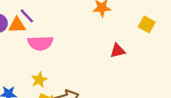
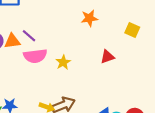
purple line: (27, 16) -> (29, 36), moved
yellow star: (39, 80) -> (63, 62), moved

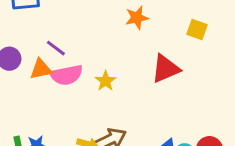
orange triangle: (12, 41) -> (41, 69), moved
red triangle: (107, 57) -> (166, 69), size x1.5

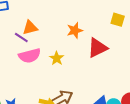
orange star: (137, 18) -> (75, 30), moved
orange triangle: (41, 69) -> (30, 28), moved

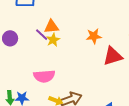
pink semicircle: (30, 56) -> (44, 76), moved
yellow star: (57, 58) -> (53, 40), moved

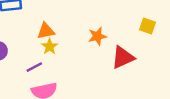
purple line: (42, 35) -> (34, 67), moved, turned -64

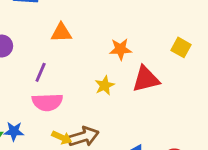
yellow star: (50, 46) -> (105, 85), moved
purple line: (34, 67) -> (41, 72), turned -49

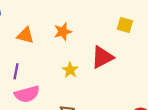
orange triangle: (61, 33) -> (25, 35), turned 30
orange star: (120, 49) -> (63, 32), moved

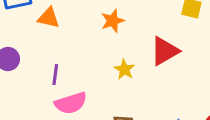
orange triangle: (25, 35) -> (49, 18), moved

